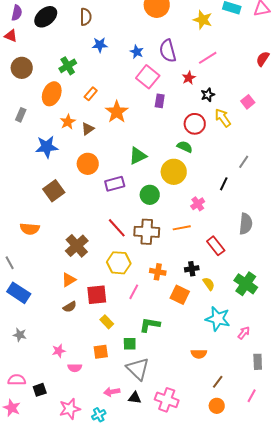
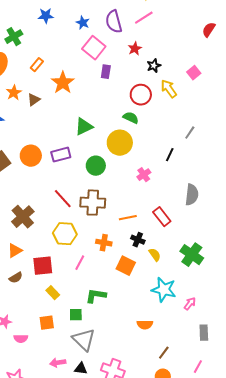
pink line: (208, 58) -> (144, 18), moved
orange circle: (88, 164) -> (31, 156), moved
orange line: (182, 228) -> (128, 218), moved
black cross: (192, 269) -> (138, 240), turned 32

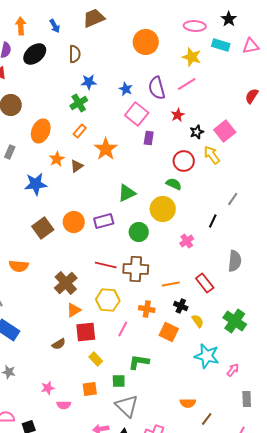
green cross: (14, 37) -> (79, 103), moved
pink square: (194, 73) -> (225, 131), moved, size x1.5
red line: (63, 199) -> (106, 265), turned -35
orange triangle: (15, 251) -> (74, 310), moved
orange semicircle: (145, 325) -> (188, 403), moved

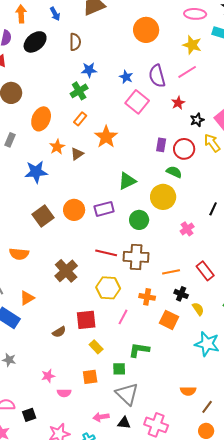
purple rectangle: (149, 138) -> (161, 145), moved
orange triangle: (74, 310) -> (27, 298), moved

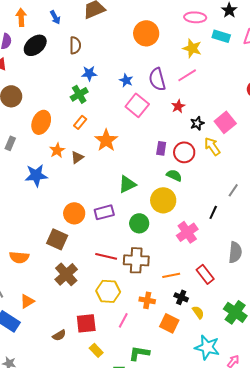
brown square: (43, 216) -> (57, 239), moved, turned -30
pink cross: (187, 229) -> (187, 232), size x1.5

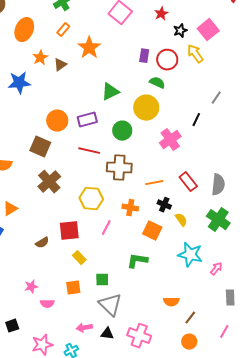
gray semicircle: (235, 252) -> (218, 185), moved
red line: (106, 256) -> (89, 151), moved
green L-shape: (139, 353) -> (137, 261), moved

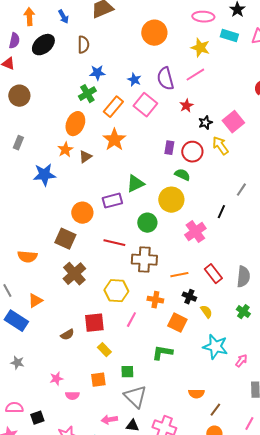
orange ellipse: (24, 30) -> (75, 124), moved
orange rectangle: (63, 30) -> (113, 107), moved, size x1.5
purple rectangle: (87, 120) -> (112, 201), moved
green cross: (218, 220) -> (243, 312), size x0.6

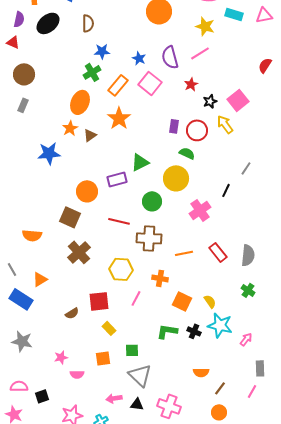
gray rectangle: (18, 143) -> (23, 105), moved
black cross: (189, 297) -> (194, 331), moved
yellow semicircle: (206, 312) -> (210, 301), moved
gray star: (17, 363) -> (22, 341), size x1.5
pink line: (249, 424) -> (252, 391), moved

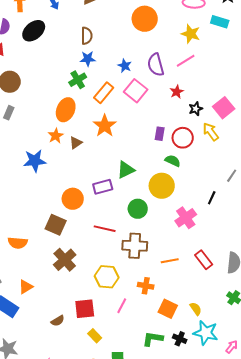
brown semicircle: (88, 23) -> (87, 36), moved

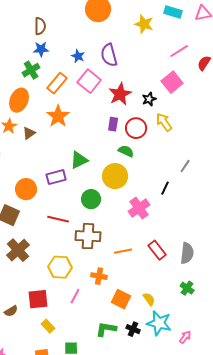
pink line: (186, 61) -> (179, 51), moved
red star: (177, 92) -> (120, 94), moved, size x1.6
pink square: (224, 108) -> (172, 82), moved

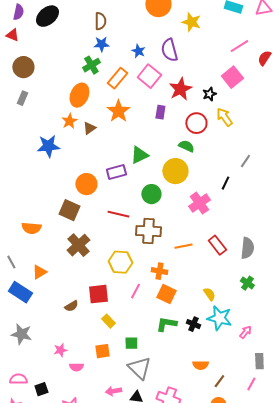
yellow star: (144, 24) -> (191, 22), moved
purple rectangle: (113, 124) -> (160, 112), moved
orange square: (121, 299) -> (166, 294), moved

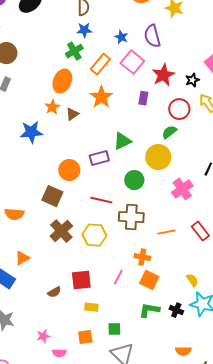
green semicircle: (186, 146) -> (169, 132), turned -63
yellow hexagon: (120, 262) -> (94, 235), moved
yellow rectangle: (108, 321) -> (91, 307), turned -40

